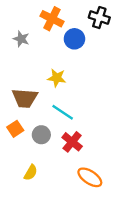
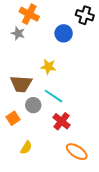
orange cross: (52, 19) -> (29, 14), moved
orange square: (15, 129) -> (13, 118), moved
gray circle: (41, 135) -> (33, 105), moved

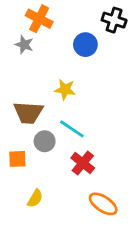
orange square: (13, 118) -> (17, 159), turned 32

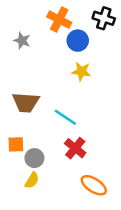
orange cross: (39, 19) -> (59, 20), moved
yellow star: (65, 90) -> (81, 71), moved
gray circle: (45, 141) -> (34, 158), moved

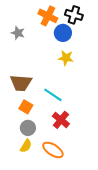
black cross: (104, 18) -> (74, 15), moved
orange square: (16, 144) -> (26, 107), moved, turned 32
orange ellipse: (94, 185) -> (53, 150), moved

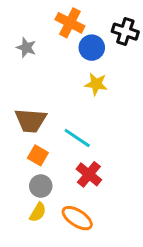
black cross: (74, 15) -> (125, 32), moved

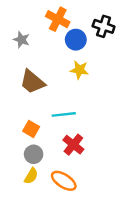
brown trapezoid: (31, 120) -> (32, 82), moved, turned 36
cyan line: (77, 138) -> (64, 114), turned -40

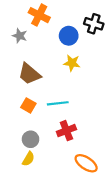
orange cross: (58, 19) -> (39, 15), moved
orange square: (31, 129) -> (28, 105), moved
red cross: (73, 145) -> (66, 131), turned 30
orange ellipse: (64, 181) -> (86, 163), moved

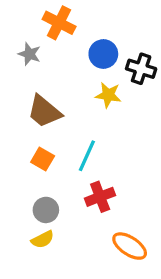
black cross: (94, 24) -> (141, 69), moved
cyan line: (58, 103) -> (87, 156), turned -60
yellow semicircle: (28, 159) -> (43, 239), turned 32

